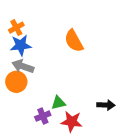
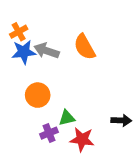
gray arrow: (23, 66) -> (47, 51), moved
orange circle: (16, 82) -> (38, 95), moved

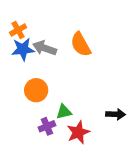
red star: (82, 139) -> (78, 132), turned -30

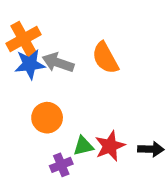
orange cross: (18, 30) -> (23, 39), size x1.5
red star: (78, 132) -> (110, 146), moved

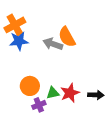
gray arrow: (58, 63) -> (53, 44), moved
orange circle: (47, 118) -> (30, 86), moved

